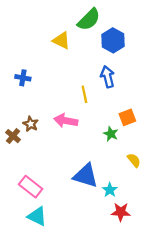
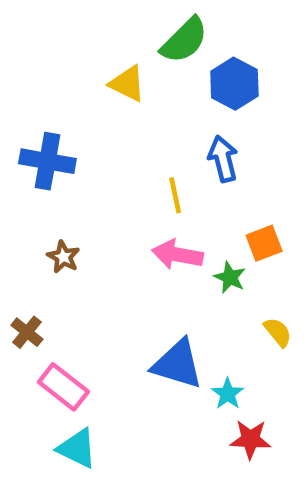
blue cross: (23, 78) -> (47, 161), size x1.6
pink arrow: (66, 121) -> (177, 255), moved
brown cross: (13, 136) -> (27, 332), moved

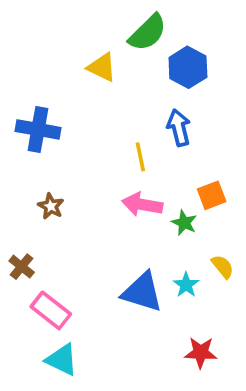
cyan star: (228, 394) -> (186, 285), moved

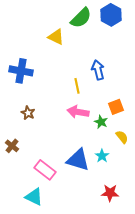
blue hexagon: (188, 67) -> (111, 15), moved
yellow semicircle: (223, 267) -> (122, 137), moved
pink rectangle: (51, 310) -> (45, 170), moved

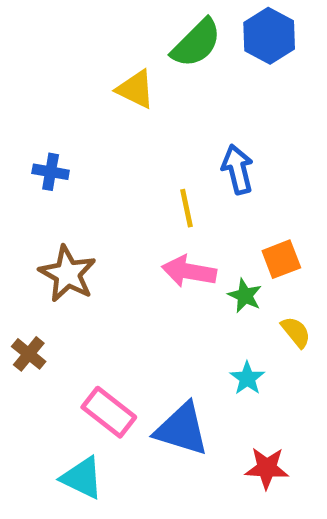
blue cross: (21, 71) -> (51, 172), size x0.6
brown star: (28, 113) -> (68, 274), size x1.6
blue triangle: (78, 160) -> (182, 429), moved

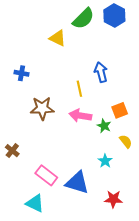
brown star: (68, 274) -> (42, 108), moved, turned -30

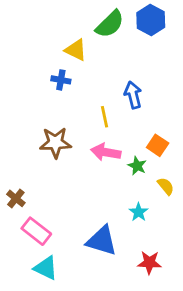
blue cross: (22, 73) -> (61, 80), moved
orange square: (120, 110) -> (158, 145), turned -35
pink rectangle: (46, 175) -> (36, 231), moved

